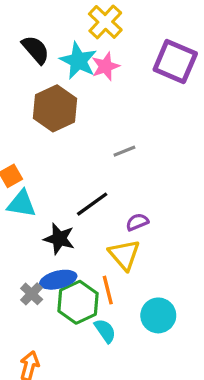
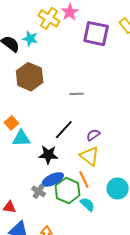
cyan star: (78, 61) -> (30, 39), moved, size x0.7
pink star: (105, 66) -> (70, 12), moved
gray line: (124, 151) -> (77, 94), turned 32

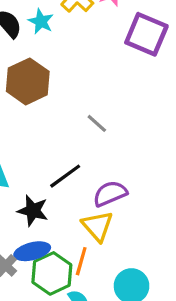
gray line: (77, 94) -> (97, 123), turned 32
purple semicircle: (93, 135) -> (110, 194), size x1.5
orange line: (84, 180) -> (81, 261), turned 30

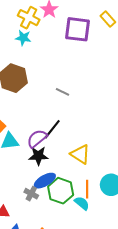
cyan star: (41, 21) -> (23, 38), moved
purple semicircle: (110, 194) -> (37, 139), moved
orange line: (81, 261) -> (87, 189), moved

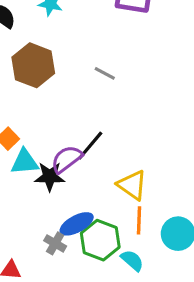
gray line: (62, 92) -> (105, 73), moved
black star: (38, 156) -> (50, 177), moved
orange line: (87, 189) -> (139, 220), moved

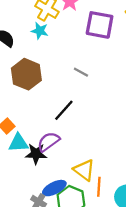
gray line: (105, 73) -> (81, 72), moved
black line: (90, 146) -> (64, 110), moved
yellow triangle: (132, 185) -> (84, 170), moved

